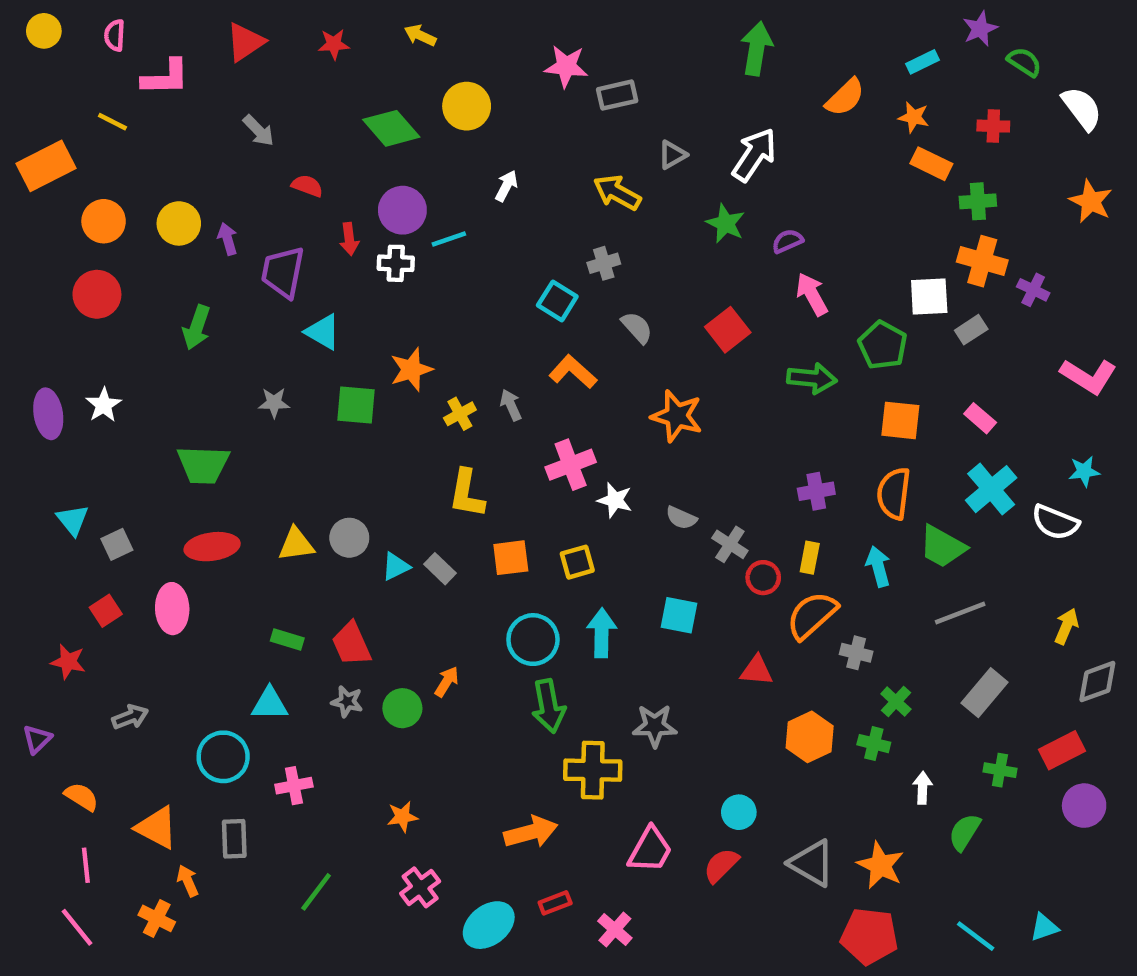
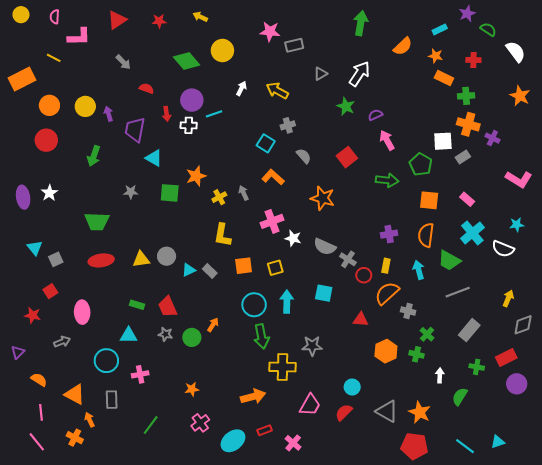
yellow arrow: (617, 192) -> (277, 91), moved
gray semicircle: (681, 518) -> (325, 247), size x1.5
pink ellipse: (172, 609) -> (82, 312), moved

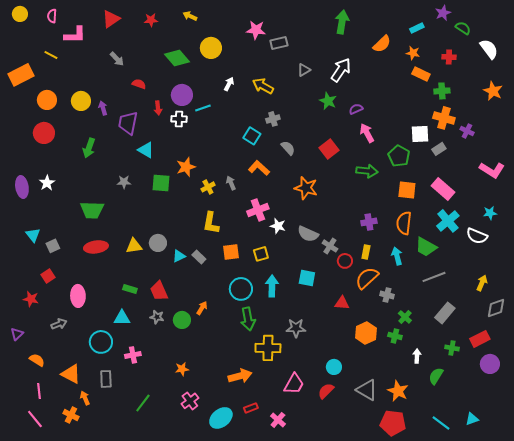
pink rectangle: (467, 199) -> (443, 189), size x1.6

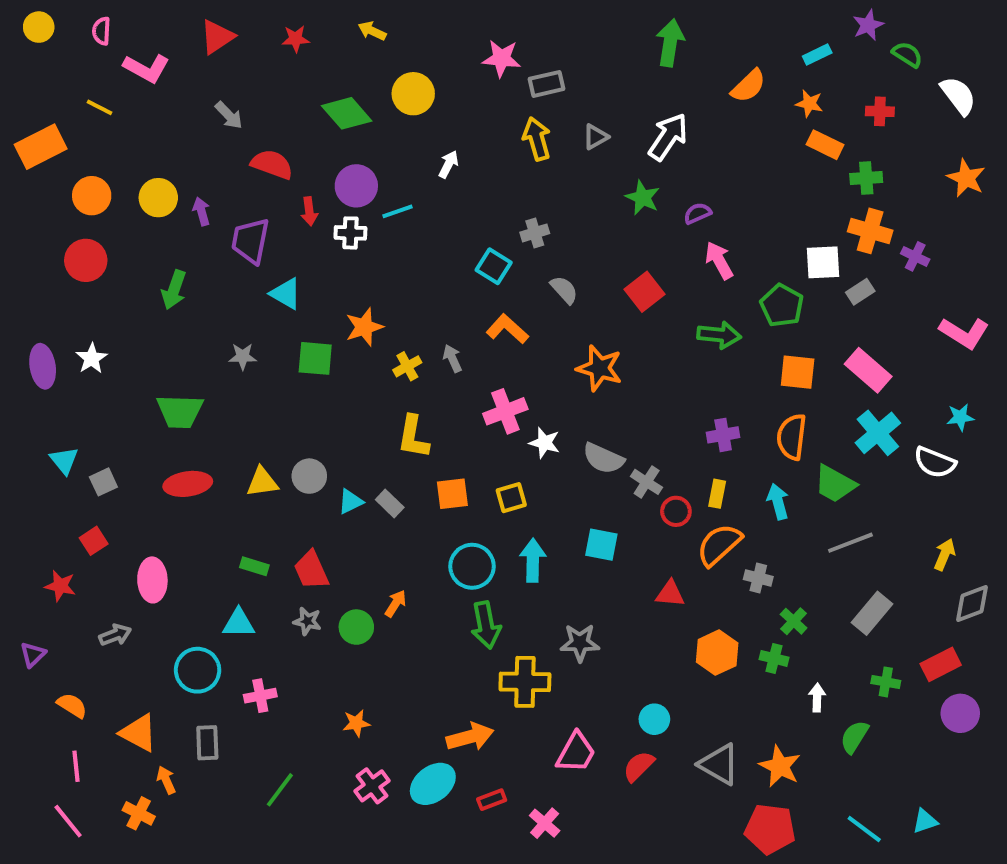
pink L-shape: (75, 35) -> (147, 68), turned 30
red semicircle: (139, 84) -> (272, 164), size x1.5
yellow arrow: (263, 86) -> (537, 139), moved, turned 45
cyan ellipse: (221, 418) -> (433, 784), moved

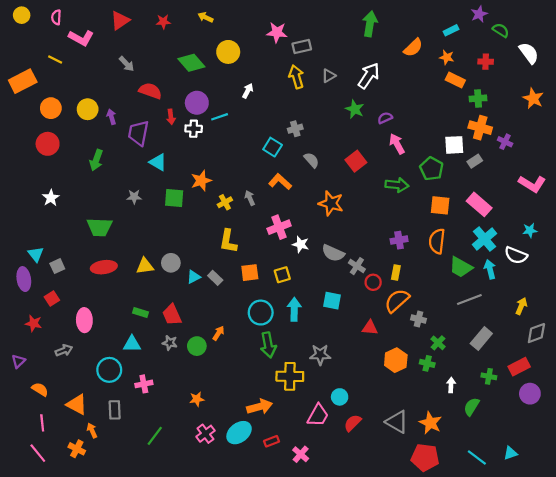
purple ellipse: (43, 366) -> (24, 279), moved
cyan arrow: (778, 502) -> (490, 269), moved
cyan circle: (654, 719) -> (340, 397), moved

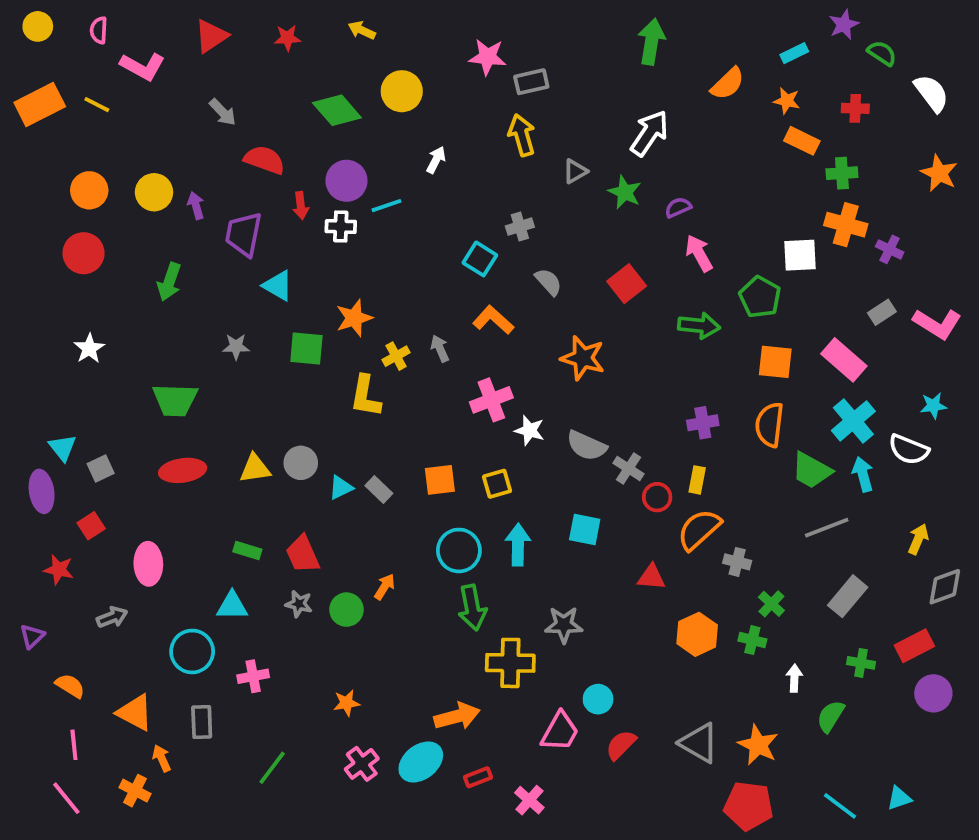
gray triangle: (329, 76) -> (575, 171), moved
orange rectangle: (23, 81) -> (40, 105), moved
gray rectangle: (475, 161) -> (882, 312), moved
yellow L-shape: (228, 241) -> (366, 396), moved

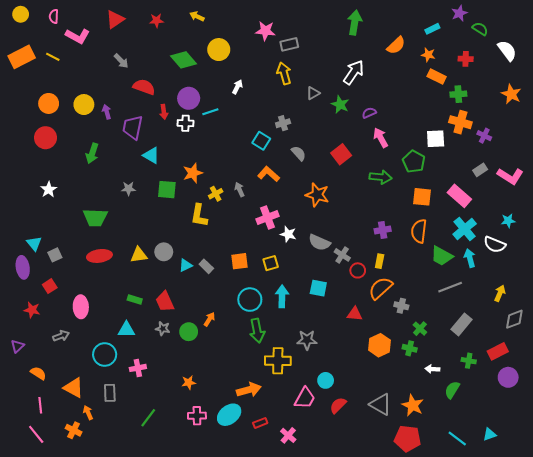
white arrow: (794, 678) -> (432, 369), turned -88
pink cross: (362, 764) -> (197, 416), turned 36

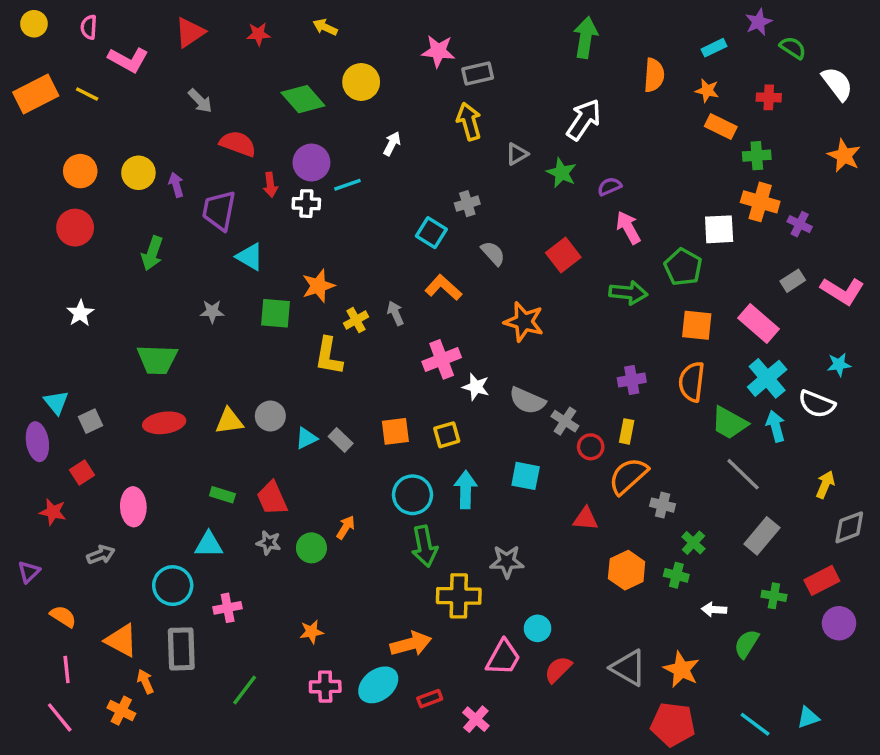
orange semicircle: (396, 45) -> (654, 75), turned -42
gray line: (450, 287) -> (743, 474), turned 65
gray rectangle: (110, 393) -> (181, 649), size x1.4

